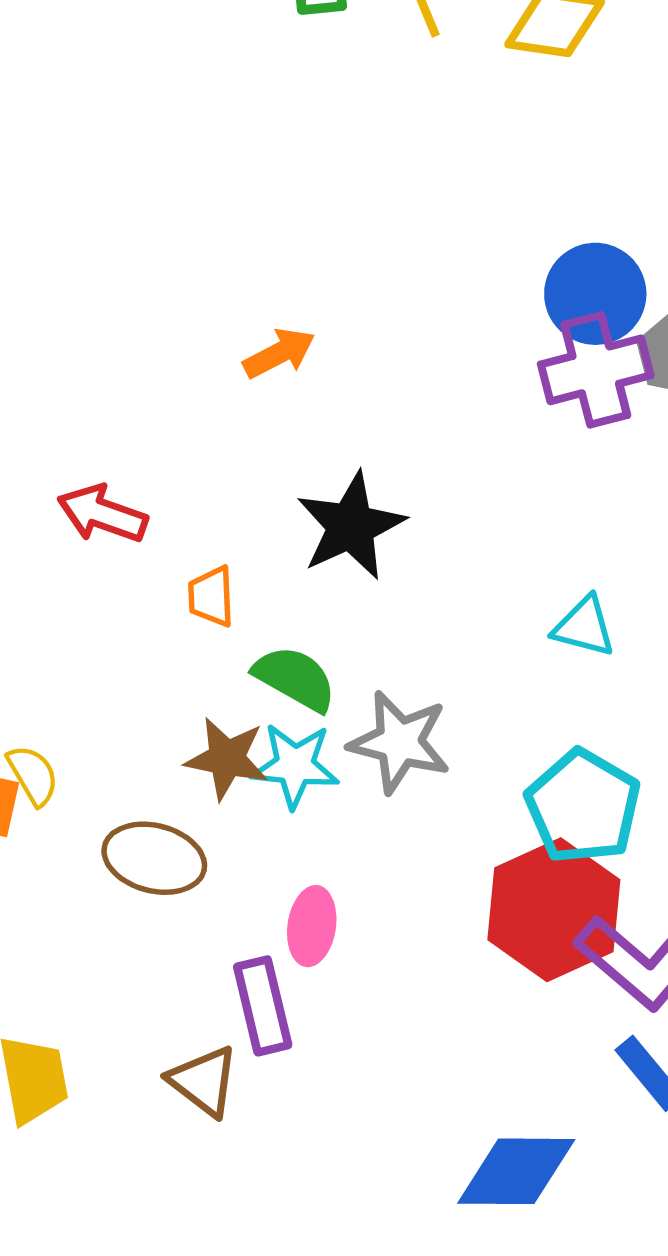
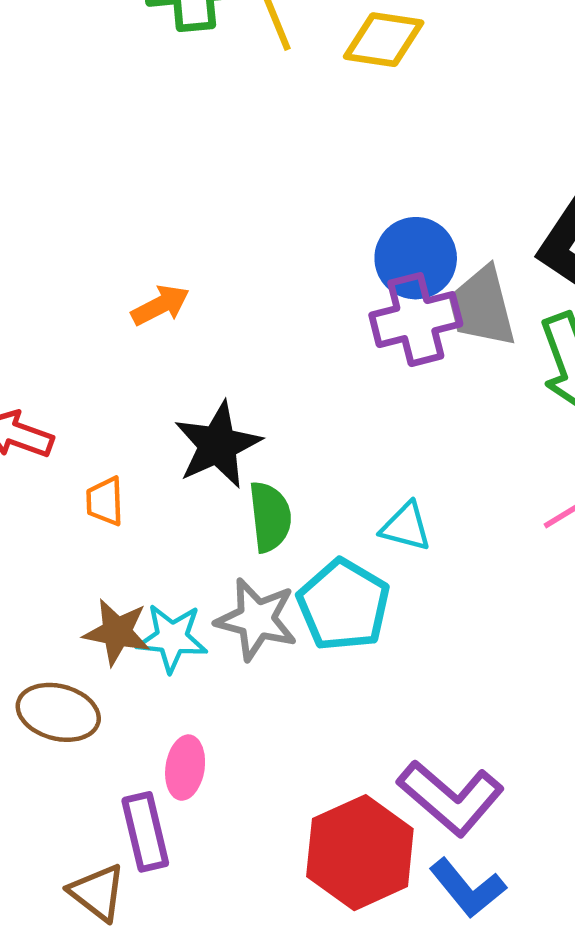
green semicircle: (295, 678) -> (270, 517), moved, turned 54
cyan pentagon: (583, 807) -> (344, 605), moved
red hexagon: (554, 910) -> (360, 853), moved

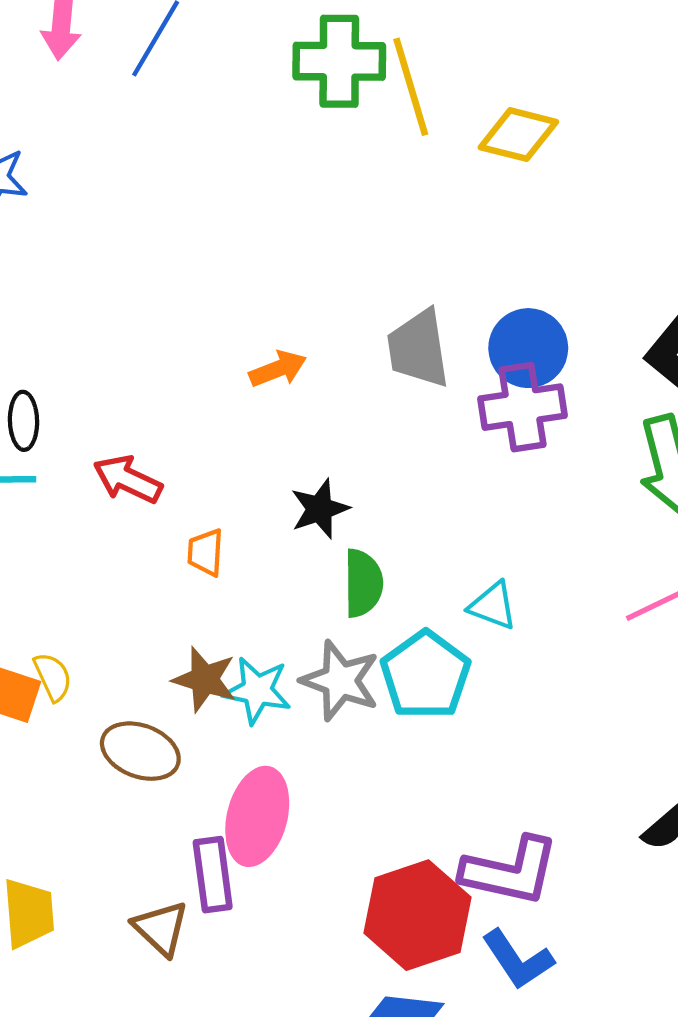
gray trapezoid: (482, 307) -> (418, 349), moved
black star: (218, 445) -> (320, 509), size x0.7
pink ellipse: (185, 768) -> (257, 816), size x1.6
purple L-shape: (451, 798) -> (510, 871), turned -34

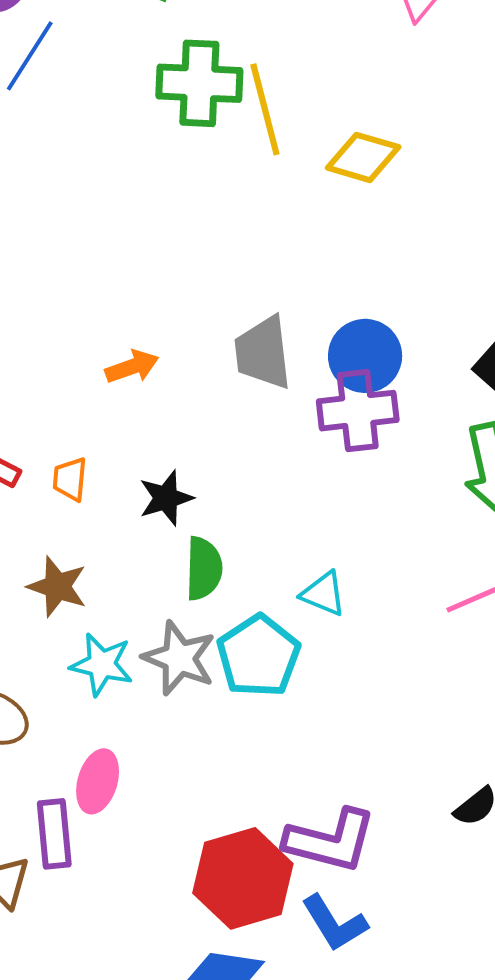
orange trapezoid: (206, 552) -> (70, 479), moved
brown star: (205, 679) -> (57, 587), moved
pink ellipse: (257, 816) -> (98, 781), size x0.7

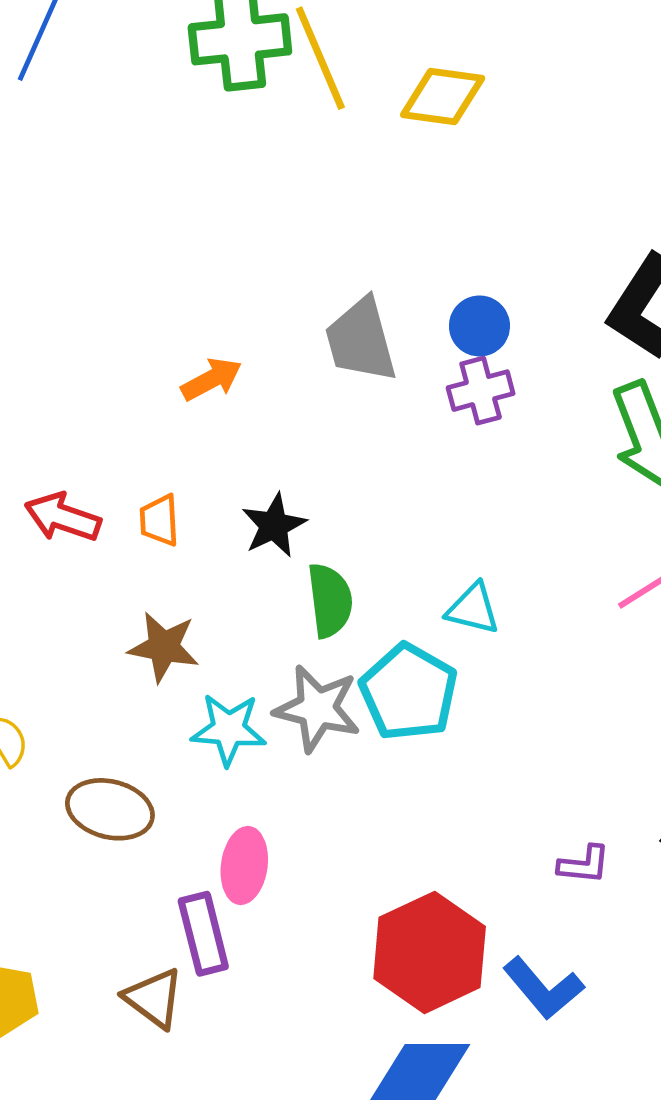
blue circle: (365, 356) -> (479, 326), size x0.7
purple cross: (358, 411) -> (481, 391), size x0.7
purple L-shape: (330, 841) -> (584, 865), moved, size x0.5

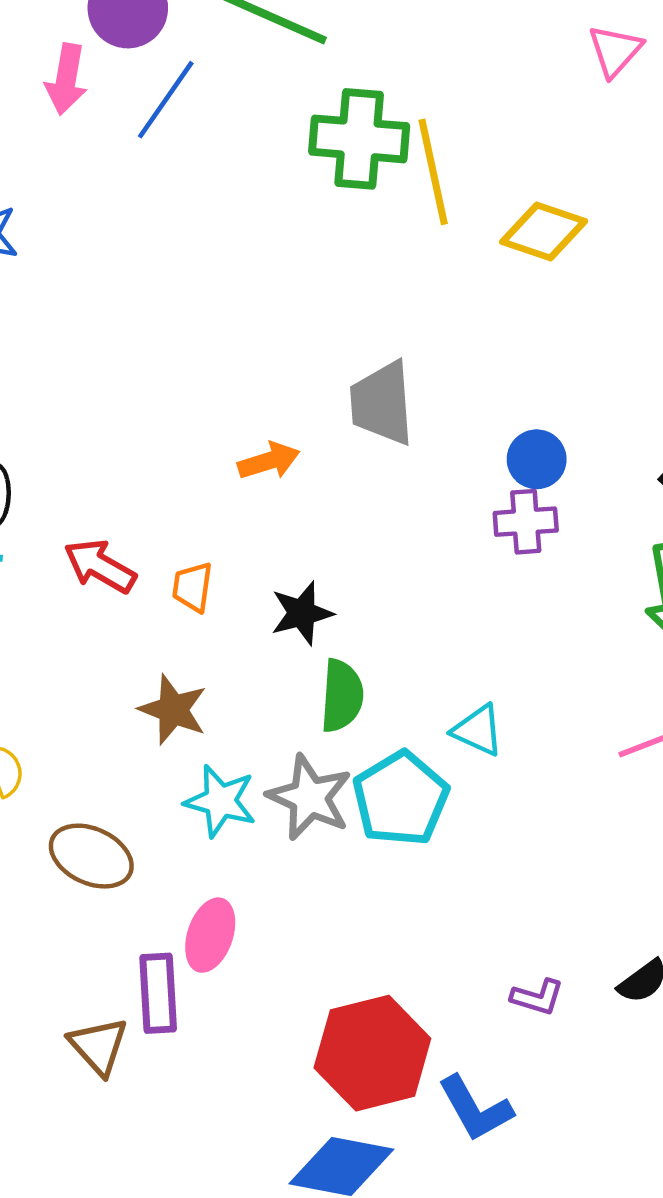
gray trapezoid: (361, 340) -> (382, 403), moved

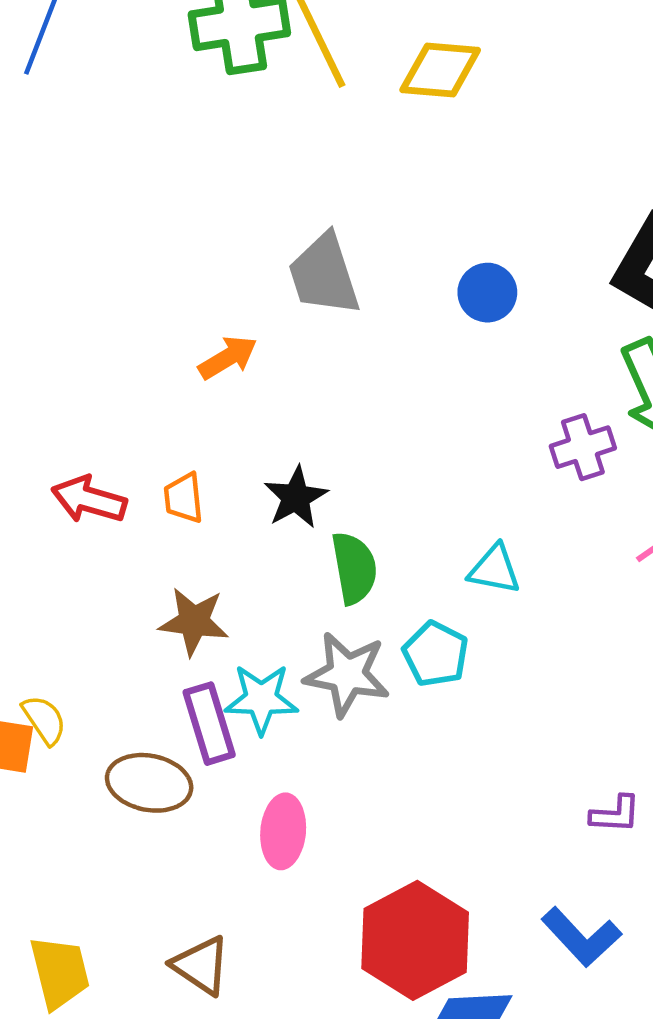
purple cross: (526, 522) -> (583, 447), moved
cyan pentagon: (401, 799) -> (436, 654), size x0.7
purple rectangle: (158, 993) -> (209, 724), moved
red hexagon: (372, 1053) -> (415, 940), moved

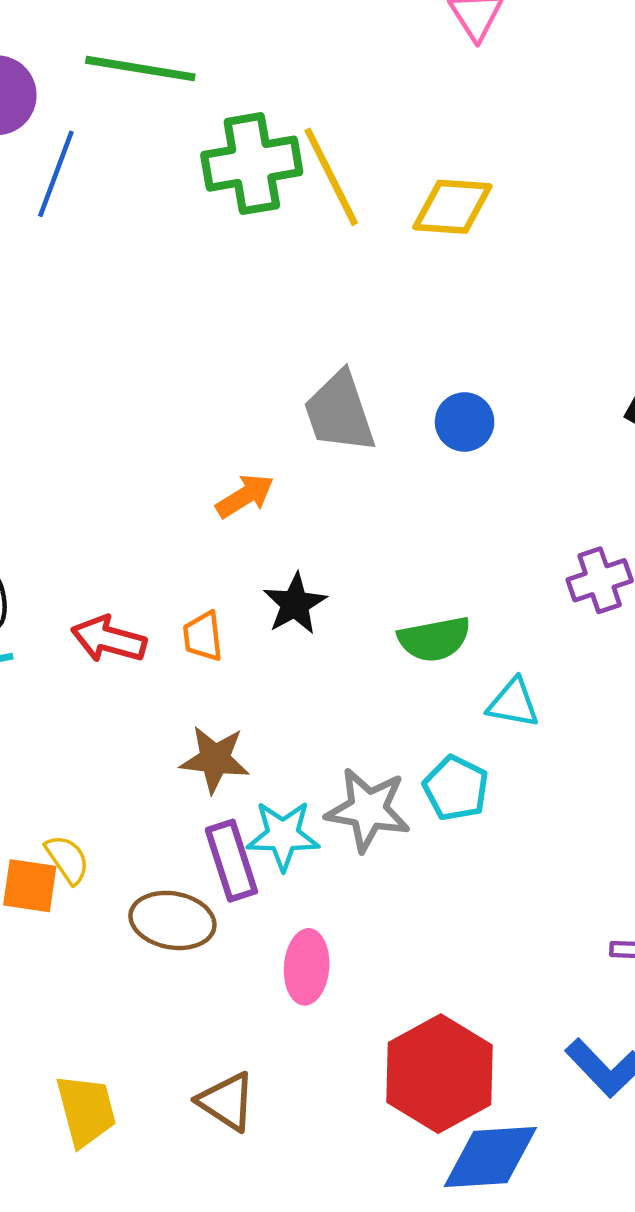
blue circle: (487, 293) -> (465, 422), moved
black star: (296, 497) -> (295, 604), moved
green semicircle: (354, 568) -> (434, 639), moved, turned 90

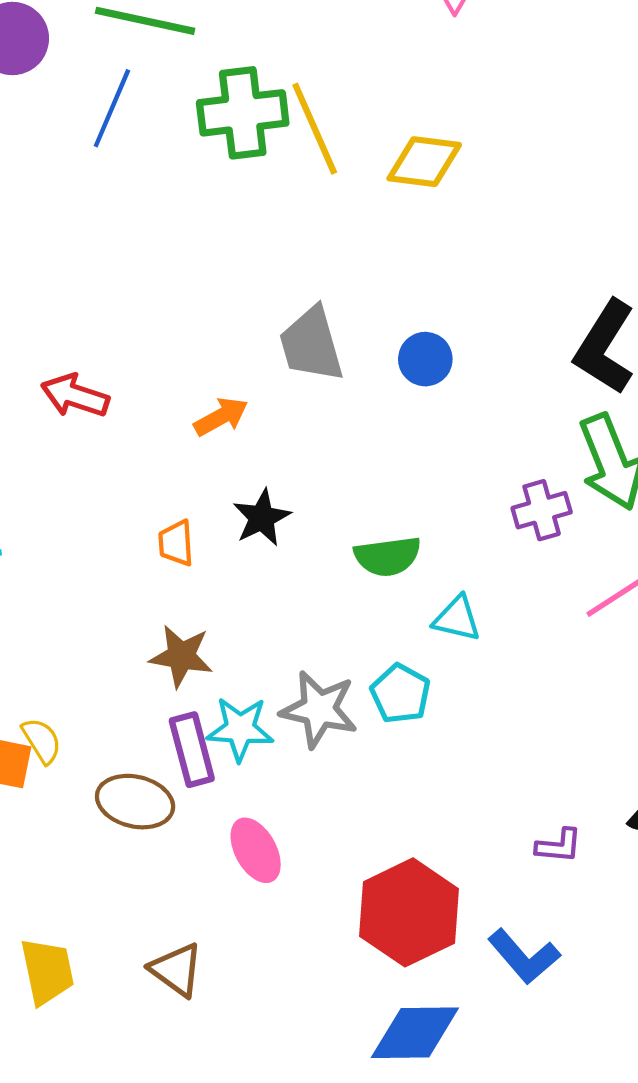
blue line: (56, 174) -> (112, 108), moved
red arrow: (109, 639) -> (75, 396), moved
pink ellipse: (307, 967) -> (256, 850), turned -36
red hexagon: (440, 1074) -> (409, 912), moved

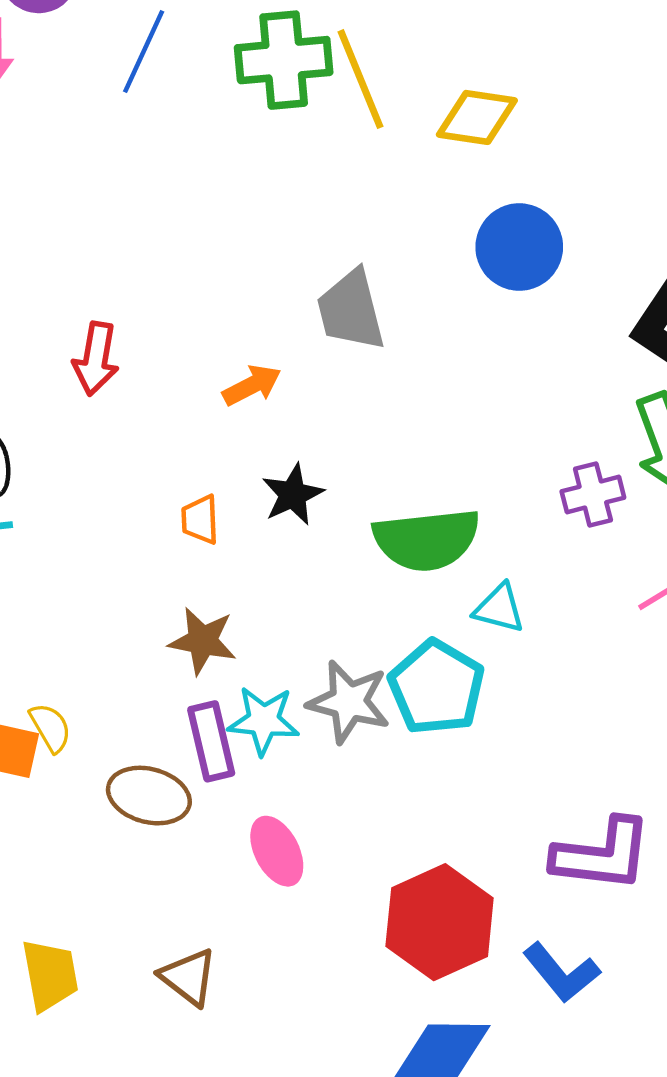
blue circle: (425, 359) -> (519, 247), moved, size x1.5
red arrow: (75, 396) -> (96, 359), turned -100
green semicircle: (388, 556) -> (427, 540), size x1.5
cyan pentagon: (400, 694) -> (437, 687), size x1.5
purple L-shape: (559, 846) -> (602, 855), size x2.0

